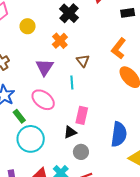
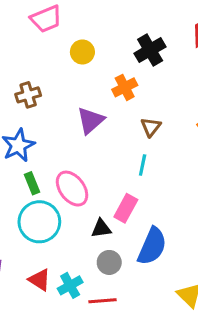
cyan line: (72, 82) -> (143, 165), moved
pink ellipse: (43, 100) -> (72, 189), moved
blue semicircle: (119, 134) -> (152, 246), moved

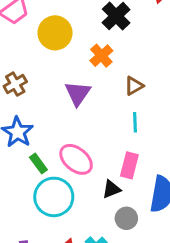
yellow circle: (82, 52) -> (55, 33), size x1.5
brown triangle: (151, 127) -> (134, 86), turned 36

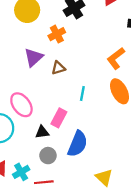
brown triangle: (134, 86) -> (58, 68), moved
cyan line: (135, 122) -> (82, 93), moved

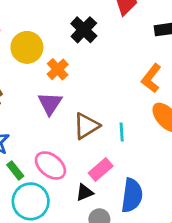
orange cross: (57, 34) -> (58, 69), moved
brown triangle: (58, 68) -> (86, 126), moved, size x1.5
pink rectangle: (59, 118) -> (101, 169), turned 36

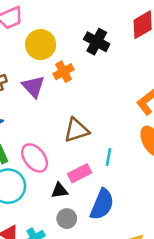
black cross: (84, 30) -> (97, 42), turned -30
purple triangle: (50, 103) -> (33, 87), moved, turned -30
cyan line: (122, 132) -> (109, 157), moved

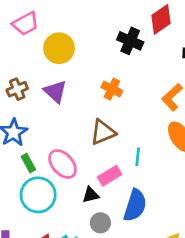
black cross: (97, 42) -> (130, 41), moved
orange cross: (64, 72) -> (112, 89), moved, turned -30

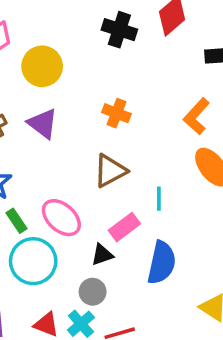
black cross: (130, 41) -> (119, 30), moved
gray circle: (100, 223) -> (93, 292), moved

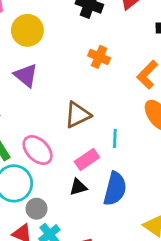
orange cross: (116, 113) -> (99, 57), moved
black triangle: (102, 255) -> (78, 187), moved
gray circle: (93, 292) -> (36, 209), moved

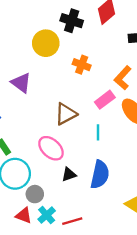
yellow circle: (27, 30) -> (46, 43), moved
pink ellipse: (38, 150) -> (51, 148), moved
pink rectangle: (87, 160) -> (105, 100), moved

